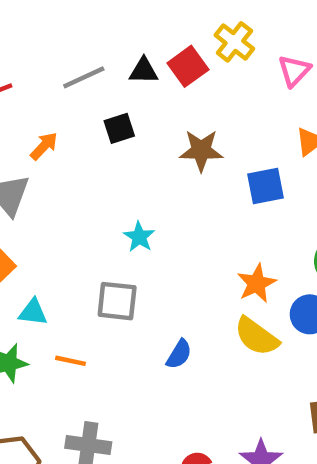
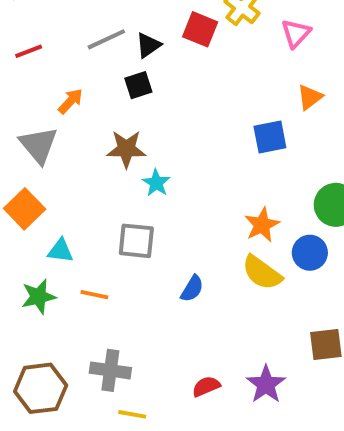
red square: (188, 66) -> (200, 29), turned -32
black triangle: (144, 71) -> (148, 45), moved, turned -36
brown star: (201, 150) -> (126, 149), moved

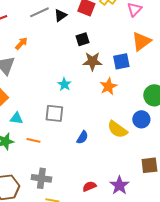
black square: (138, 85) -> (82, 39), moved
orange triangle: (310, 97) -> (141, 41), size x1.5
brown star: (126, 149) -> (92, 61), moved
orange star: (262, 225) -> (108, 86), moved

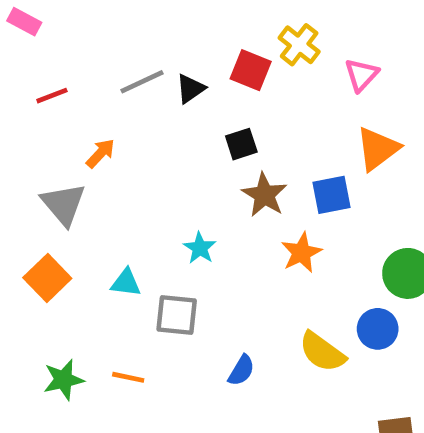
brown star: (92, 61) -> (264, 195), turned 30
cyan triangle: (16, 118) -> (126, 283), moved

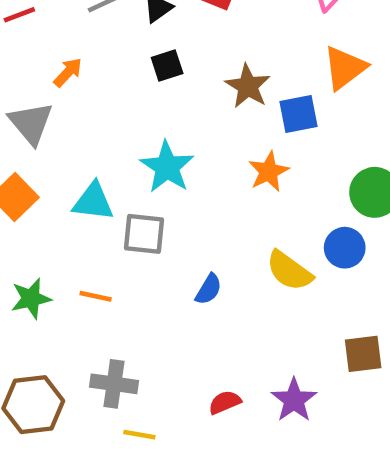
black square: (241, 144) -> (167, 65), moved
brown star: (264, 195) -> (248, 86), moved
cyan star: (200, 248) -> (167, 167), size x1.6
cyan triangle: (126, 283) -> (93, 202), size x1.4

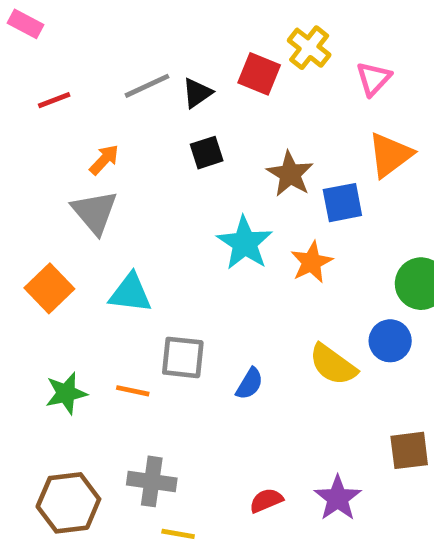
gray triangle: (31, 123) -> (95, 212), moved
cyan star: (167, 167) -> (245, 243), moved
gray square: (144, 234) -> (183, 357), moved

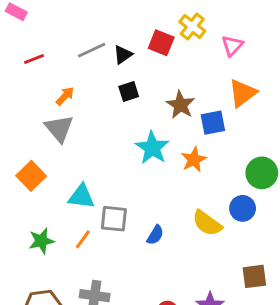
cyan triangle: (130, 293) -> (81, 197), moved
orange line: (133, 391) -> (83, 239), turned -66

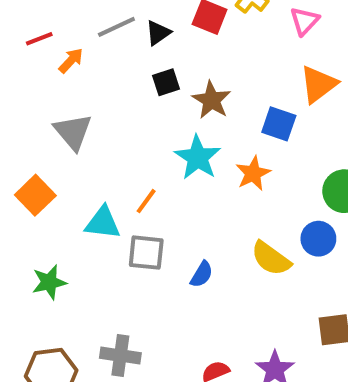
orange arrow: (65, 96) -> (71, 61), moved
brown star: (180, 105) -> (211, 100), moved
blue square: (213, 123) -> (279, 124), turned 30
orange line: (83, 239) -> (146, 201), moved

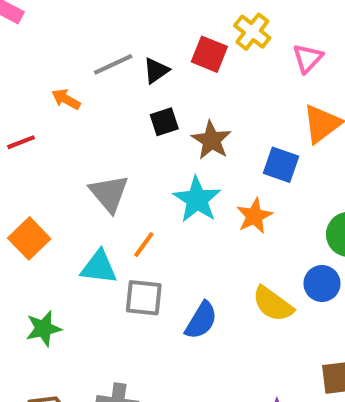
red line: (39, 39) -> (21, 142), moved
orange arrow: (71, 61) -> (66, 99), turned -104
gray triangle: (73, 132) -> (109, 193), moved
blue semicircle: (202, 274) -> (201, 320), size x1.4

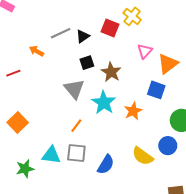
pink triangle: (308, 58) -> (145, 51), moved
blue square: (281, 165) -> (156, 90), moved
gray triangle: (109, 193) -> (74, 89), moved
cyan triangle: (99, 267) -> (51, 155), moved

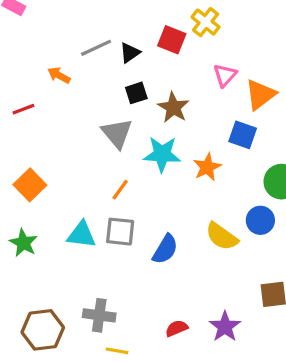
cyan star: (104, 103) -> (162, 154), turned -30
green star: (25, 169) -> (23, 243), moved, turned -30

